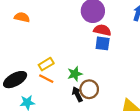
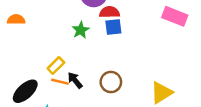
green star: (75, 74) -> (81, 30), moved
black arrow: (77, 94) -> (75, 80), moved

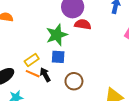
blue square: (113, 27) -> (58, 57), moved
green star: (81, 30) -> (57, 35), size x1.5

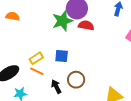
green star: (57, 35) -> (62, 21), moved
black arrow: (45, 75) -> (56, 87), moved

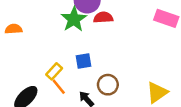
orange line: (37, 71) -> (59, 87), turned 40

